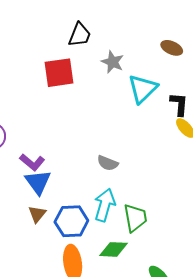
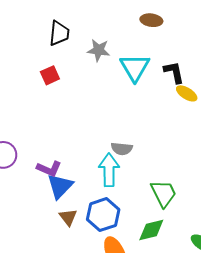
red square: (59, 73) -> (50, 75), size x0.6
blue triangle: (38, 182) -> (60, 186), turned 36
cyan arrow: (105, 205) -> (109, 170), moved

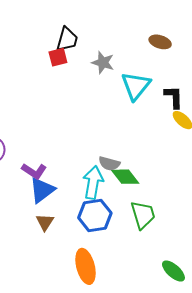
red square: (50, 75) -> (58, 57), moved
blue hexagon: (103, 215) -> (95, 215), moved
green diamond: (151, 230) -> (125, 177), moved, turned 56

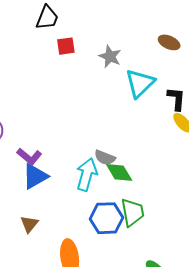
black trapezoid: (67, 39) -> (47, 18), moved
blue hexagon: (95, 215) -> (107, 218), moved
brown triangle: (45, 222) -> (29, 224), moved

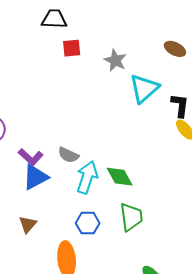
black trapezoid: (47, 18) -> (54, 19), turned -112
gray semicircle: (105, 158) -> (68, 155), moved
blue hexagon: (107, 218) -> (88, 223), moved, size x0.7

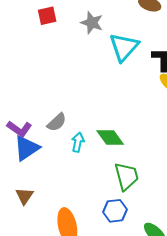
gray semicircle: (68, 155) -> (57, 122), turned -60
cyan arrow: (87, 177) -> (78, 142), size x0.6
blue hexagon: (88, 223) -> (115, 211), moved

